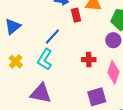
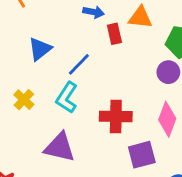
blue triangle: (13, 26) -> (40, 49), moved
red cross: (89, 60) -> (116, 116), moved, size x1.5

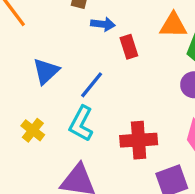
orange triangle: (140, 18) -> (173, 25), moved

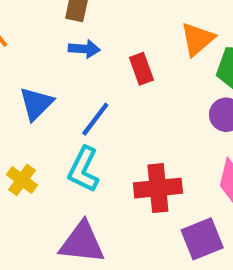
blue arrow: (103, 24) -> (84, 49), moved
orange triangle: (173, 25) -> (198, 39), turned -40

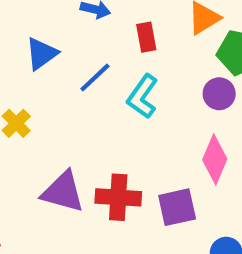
cyan L-shape: (84, 169) -> (143, 97), moved
red cross: (158, 188) -> (118, 197), moved

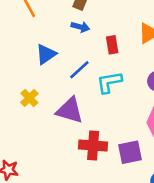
cyan L-shape: (143, 97) -> (109, 82), turned 44
purple triangle: (63, 192) -> (70, 110), moved

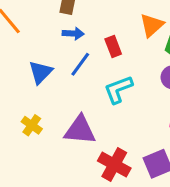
blue line: (79, 70) -> (80, 64), moved
red cross: (93, 146) -> (114, 165), turned 36

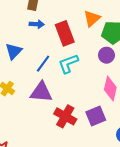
red rectangle: (113, 47) -> (65, 33), size x1.6
blue line: (80, 64) -> (43, 64), moved

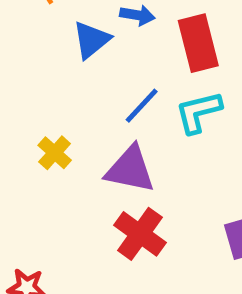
blue triangle: (14, 51) -> (91, 40), moved
red cross: (65, 116) -> (140, 234), moved

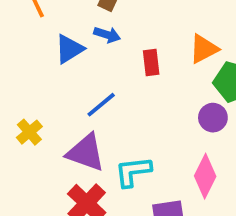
red rectangle: (198, 43) -> (151, 63), size x0.6
cyan L-shape: (198, 112) -> (133, 172), moved

